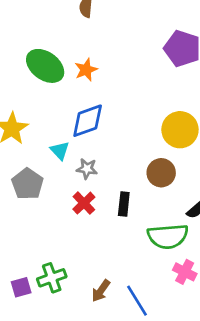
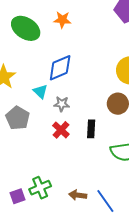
orange star: (86, 70) -> (62, 20), moved, turned 30
brown arrow: (101, 291) -> (78, 195), turned 66

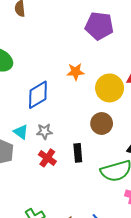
orange star: (62, 20) -> (76, 72), moved
cyan triangle: (40, 91) -> (21, 132), moved

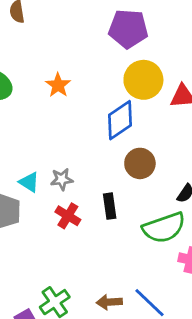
orange star: (76, 72) -> (58, 85), moved, turned -30
yellow circle: (110, 88) -> (143, 80), moved
blue diamond: (38, 95) -> (120, 120), moved

